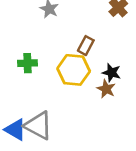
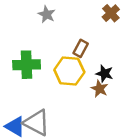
green cross: (28, 63) -> (27, 65), size x1.5

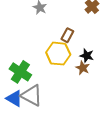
green cross: (27, 65) -> (20, 72), moved, turned 35

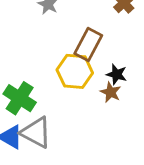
brown rectangle: (67, 35) -> (88, 45), size x1.5

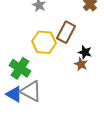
yellow hexagon: (75, 71) -> (44, 42), moved

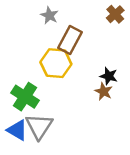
brown rectangle: (66, 32) -> (70, 40), moved
gray triangle: (31, 91) -> (39, 126), turned 35

